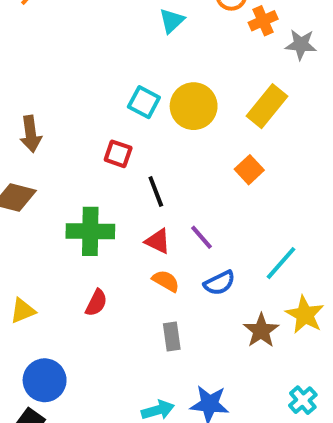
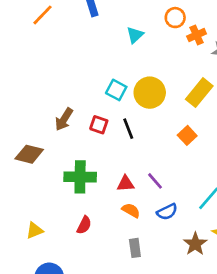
brown arrow: (31, 134) -> (64, 119), moved, turned 40
black line: (156, 192) -> (128, 129), moved
red triangle: (158, 241) -> (126, 184), turned -30

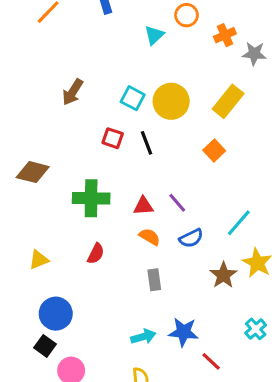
orange circle: (175, 18) -> (187, 15), moved
brown arrow: (64, 119) -> (73, 92), moved

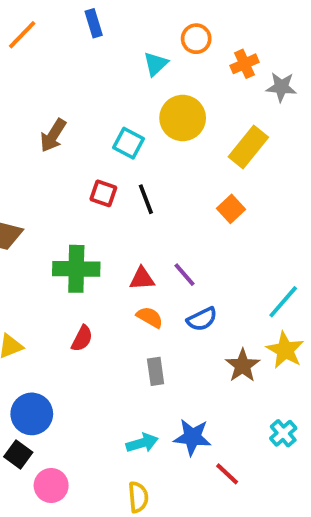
yellow circle: (171, 101) -> (183, 118), moved
cyan line: (239, 223) -> (283, 302), moved

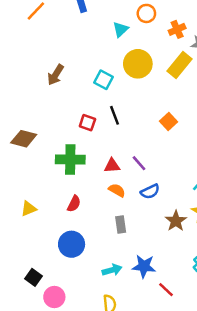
yellow rectangle: (248, 147) -> (180, 65), moved
red square: (103, 193) -> (87, 123), moved
blue circle: (32, 414) -> (72, 244), moved

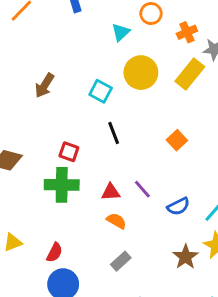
red square: (87, 123) -> (69, 152), moved
blue semicircle: (150, 191) -> (178, 206), moved
red semicircle: (74, 204) -> (55, 252), moved
gray rectangle: (121, 225) -> (121, 261), turned 56

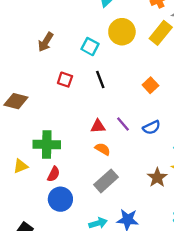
red square: (69, 152) -> (65, 80), moved
green cross: (62, 185) -> (47, 145), moved
blue semicircle: (178, 206) -> (152, 127), moved
gray rectangle: (121, 261) -> (106, 181), size x1.5

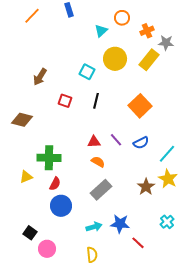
brown arrow: (46, 42) -> (40, 77), moved
black line: (100, 80) -> (96, 101), turned 35
orange square: (150, 85) -> (140, 106), size x1.6

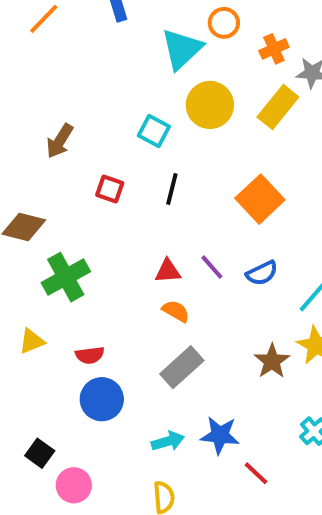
cyan triangle: (101, 31) -> (182, 49), size x1.6
green cross: (49, 158) -> (66, 277), moved, turned -30
red semicircle: (55, 184) -> (90, 355), turned 56

